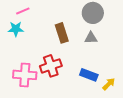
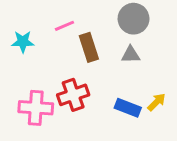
pink line: (23, 11) -> (65, 26), moved
yellow arrow: (109, 84) -> (157, 102), moved

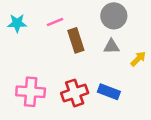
cyan star: (23, 42) -> (17, 23), moved
red cross: (73, 95) -> (75, 93), moved
yellow arrow: (157, 102) -> (138, 59), moved

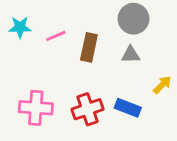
pink line: (55, 22) -> (56, 36), moved
brown rectangle: (76, 40) -> (89, 47), turned 30
yellow arrow: (138, 59) -> (162, 85), moved

